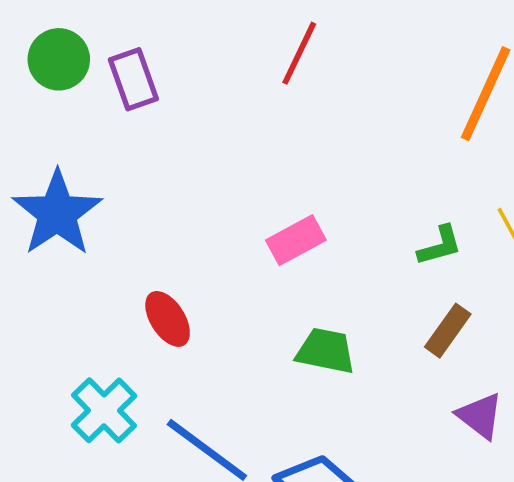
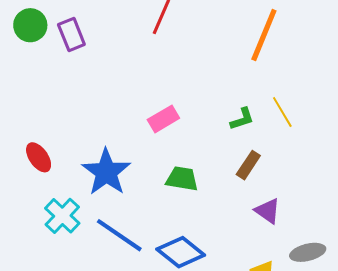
blue star: (57, 213) -> (106, 172), moved
red ellipse: (168, 319) -> (39, 157), moved

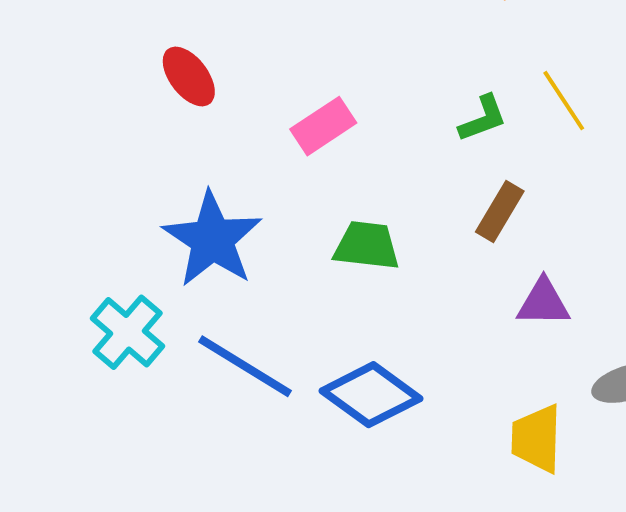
red ellipse: (39, 157) -> (189, 77), moved
purple triangle: (268, 211) -> (543, 303), turned -32

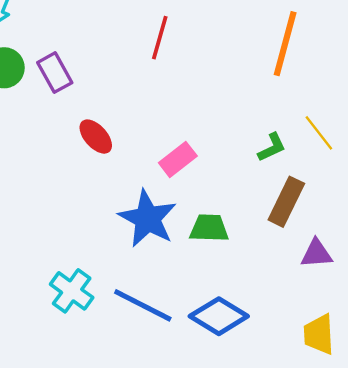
brown rectangle: (500, 212) -> (286, 202), size x1.4
blue star: (212, 239) -> (148, 219), moved

